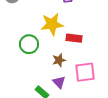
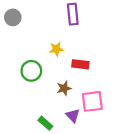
yellow star: (52, 24) -> (56, 49), size x0.6
purple triangle: (59, 82) -> (73, 116), moved

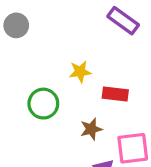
purple rectangle: (73, 14) -> (123, 21), moved, turned -48

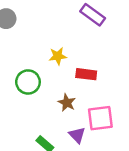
brown star: (91, 129) -> (67, 103), turned -30

